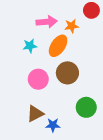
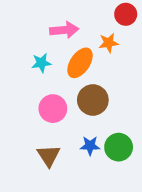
orange star: (72, 26) -> (109, 43), moved
brown triangle: (35, 114) -> (49, 156), turned -36
blue star: (53, 125) -> (90, 146), moved

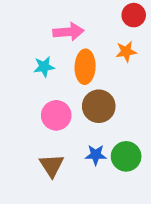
orange star: (109, 43) -> (126, 52), moved
orange ellipse: (80, 63) -> (85, 67), turned -32

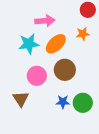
cyan star: (44, 67) -> (29, 44), size x1.5
orange ellipse: (85, 67) -> (56, 44), turned 45
brown triangle: (52, 165) -> (21, 99), moved

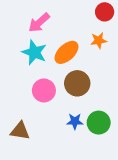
pink arrow: (45, 21) -> (39, 23), moved, turned 144
cyan star: (29, 44) -> (34, 52), turned 30
brown triangle: (21, 99) -> (20, 131), moved, turned -48

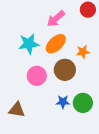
pink arrow: (39, 23) -> (56, 19), moved
orange star: (99, 40) -> (83, 52), moved
cyan star: (34, 52) -> (29, 44), turned -30

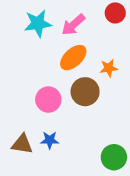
cyan star: (29, 44) -> (38, 23), moved
blue star: (63, 102) -> (50, 140), moved
green circle: (83, 103) -> (114, 157), moved

